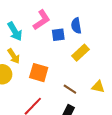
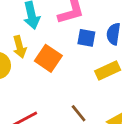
orange square: (39, 73) -> (48, 58), moved

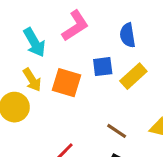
blue square: (86, 38) -> (103, 67), moved

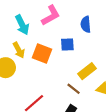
yellow rectangle: (133, 76) -> (87, 71), moved

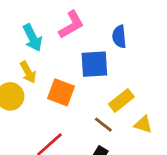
blue square: (67, 44) -> (94, 64), size x1.5
orange square: (42, 54) -> (61, 92), moved

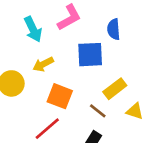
yellow arrow: (28, 72) -> (43, 64), moved, turned 90
orange square: (61, 92) -> (60, 96), moved

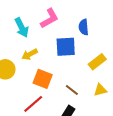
yellow rectangle: (115, 89) -> (97, 62), moved
yellow triangle: (135, 111) -> (100, 90), turned -32

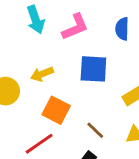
blue semicircle: (84, 27) -> (122, 29), moved
cyan arrow: (22, 28) -> (36, 20), moved

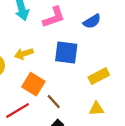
blue semicircle: (122, 29) -> (92, 21), turned -126
brown line: (95, 130) -> (54, 102), moved

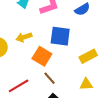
orange square: (33, 84) -> (42, 56), moved

